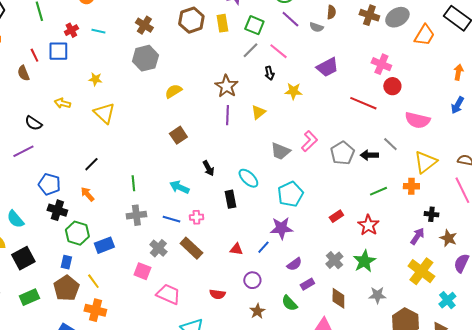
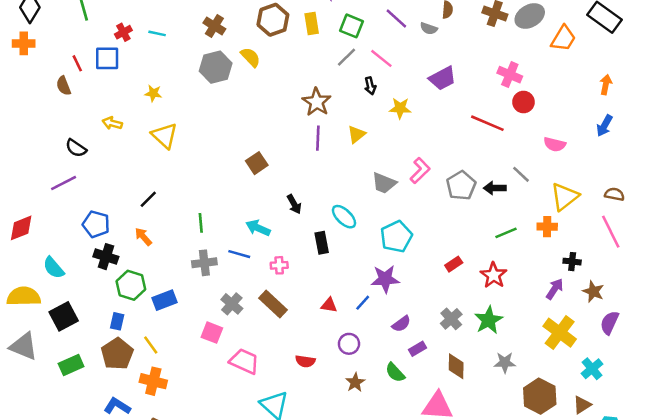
yellow semicircle: (173, 91) -> (251, 57), moved, turned 78
pink semicircle: (417, 120) -> (555, 144), size x0.7
blue line: (171, 219) -> (239, 254), moved

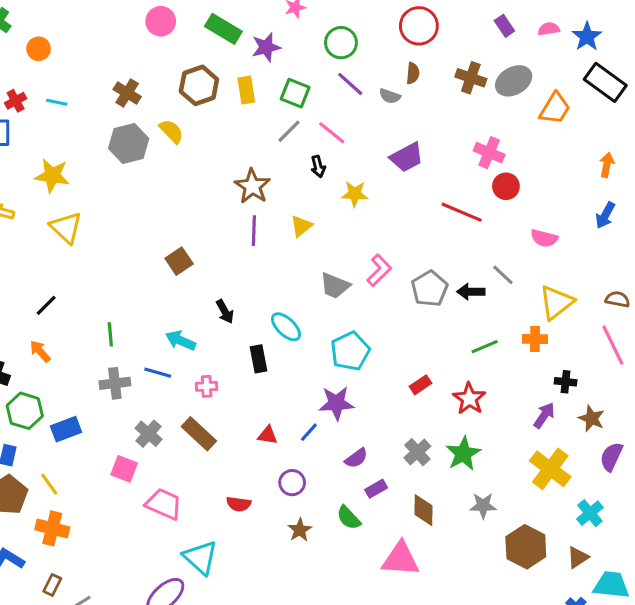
yellow star: (153, 93) -> (52, 176), size x1.6

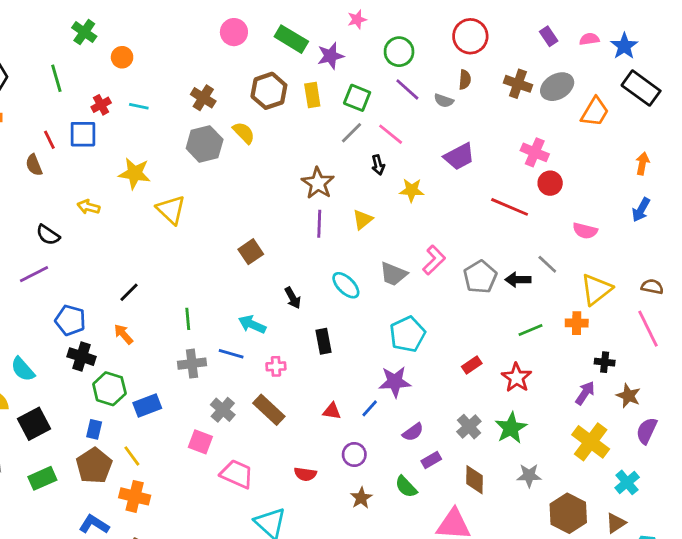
yellow triangle: (66, 227) -> (171, 210), moved
cyan ellipse: (286, 327) -> (346, 285), moved

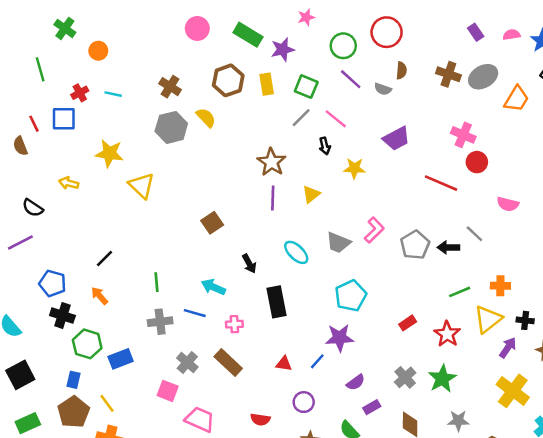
red circle: (470, 36) -> (387, 32), moved
yellow triangle: (596, 289) -> (488, 319), moved
black rectangle: (323, 341) -> (276, 302), size x1.4

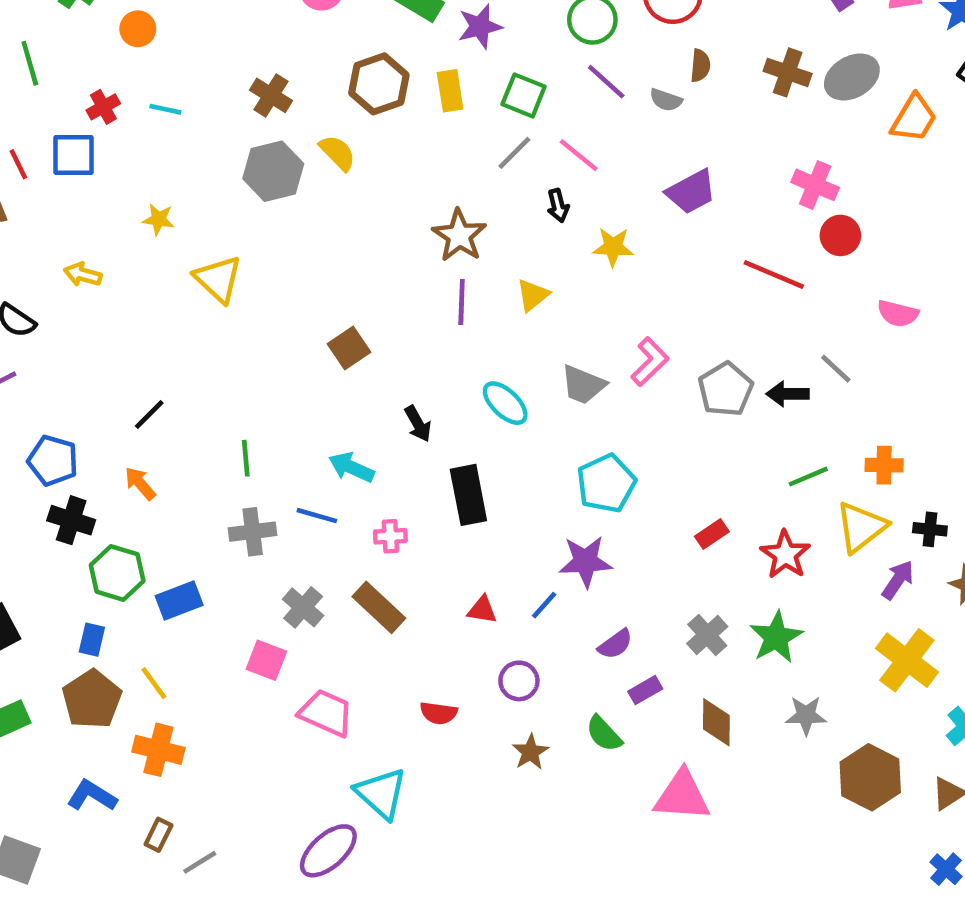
yellow star: (109, 153) -> (158, 219), size x0.6

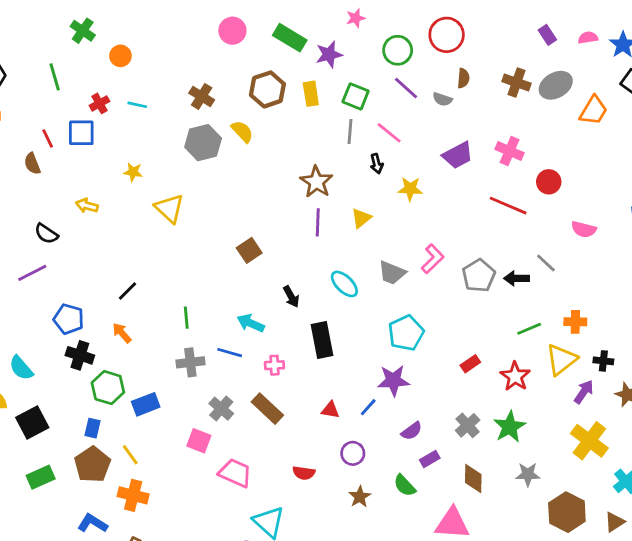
gray line: (514, 153) -> (350, 131), turned -40
pink cross: (815, 185) -> (510, 151), moved

